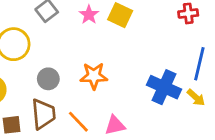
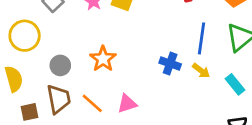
orange star: (94, 76) -> (103, 59), turned -30
blue cross: (164, 87) -> (170, 64), size x0.7

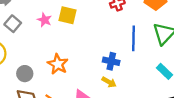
yellow arrow: (201, 71) -> (109, 82), moved

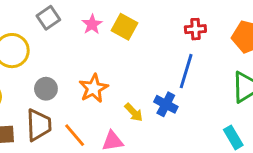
blue line: (134, 38) -> (186, 71), moved
yellow arrow: (109, 82) -> (134, 112), moved

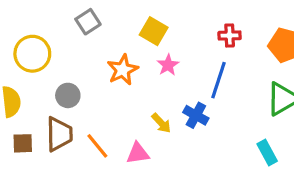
gray square: (48, 18) -> (88, 22), moved
pink star: (92, 24) -> (168, 65), moved
orange star: (94, 88) -> (123, 70), moved

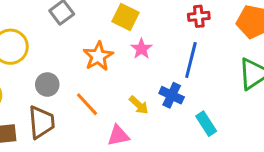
orange line: (97, 146) -> (87, 104), moved
cyan rectangle: (267, 153) -> (206, 124), moved

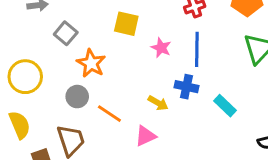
pink star: (141, 49) -> (161, 48), moved
orange star: (98, 56) -> (91, 63), moved
gray circle: (47, 85) -> (77, 97), moved

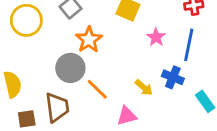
yellow circle: (25, 77) -> (26, 20), moved
gray circle: (77, 97) -> (70, 68), size x1.4

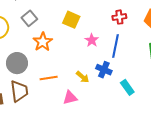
gray circle: (70, 68) -> (17, 63), moved
orange line: (97, 89) -> (49, 78), turned -54

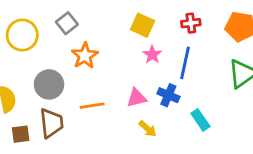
yellow square: (71, 20) -> (143, 25), moved
yellow arrow: (83, 77) -> (148, 129), moved
pink triangle: (70, 98) -> (137, 98), moved

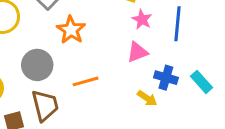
blue cross: (168, 95) -> (166, 78), moved
pink triangle: (137, 98) -> (137, 52), moved

